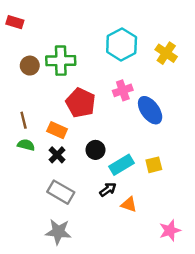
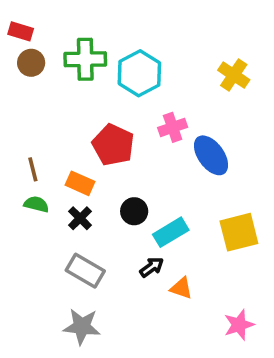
cyan hexagon: (122, 44) -> (139, 73), moved
green cross: (61, 61) -> (85, 59), moved
brown circle: (30, 66) -> (31, 63), moved
yellow square: (154, 165) -> (239, 232), moved, size x1.6

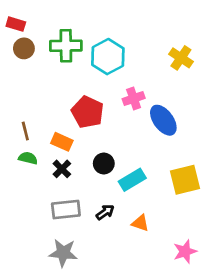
black arrow: (152, 267) -> (105, 212), moved
gray rectangle: (85, 271) -> (66, 210), turned -36

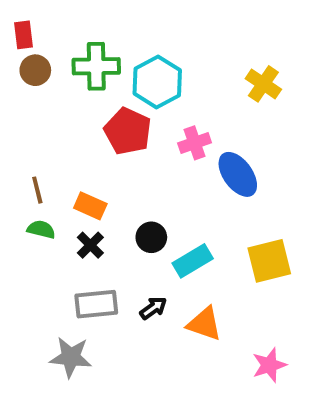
red rectangle: (16, 24) -> (24, 35), turned 66
red pentagon: (88, 112) -> (128, 131), moved
orange triangle: (140, 223) -> (204, 324), size x1.4
gray star: (63, 253) -> (71, 357), moved

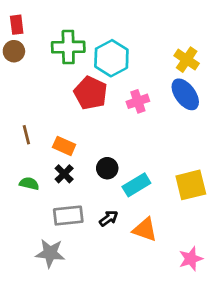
brown circle: (35, 70) -> (14, 51), moved
blue ellipse: (238, 174) -> (185, 94), moved
green semicircle: (41, 229) -> (29, 184), moved

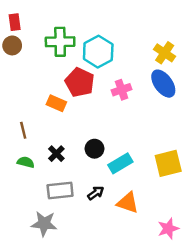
brown line: (26, 135) -> (23, 130), moved
orange rectangle: (64, 146) -> (56, 103), moved

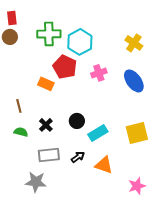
blue ellipse: (163, 84) -> (134, 81), moved

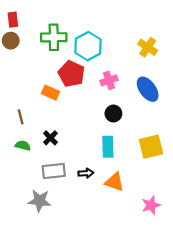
black circle: (77, 121) -> (113, 114), moved
cyan rectangle: (98, 133) -> (108, 147), turned -60
black arrow: (78, 157) -> (86, 173), turned 32

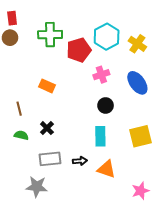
cyan hexagon: (88, 46) -> (107, 37), moved
red pentagon: (71, 74) -> (79, 50), moved, turned 30

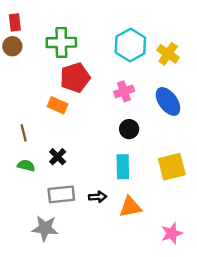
red pentagon: (79, 50) -> (75, 78), moved
orange triangle: (107, 169) -> (130, 207), turned -30

